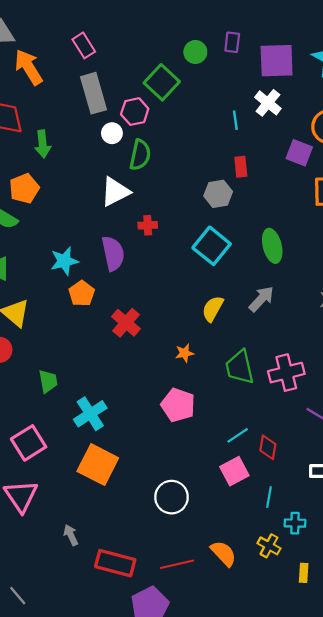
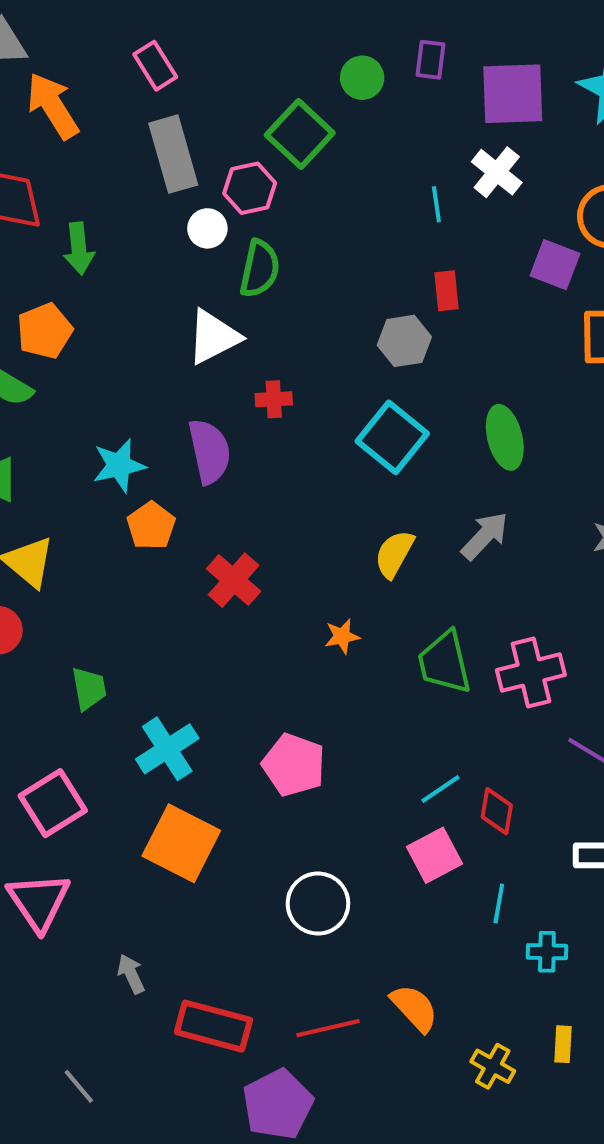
pink pentagon: (178, 405) -> (294, 765), moved
yellow cross: (269, 546) -> (493, 1066), moved
gray line: (18, 596) -> (79, 1086), moved

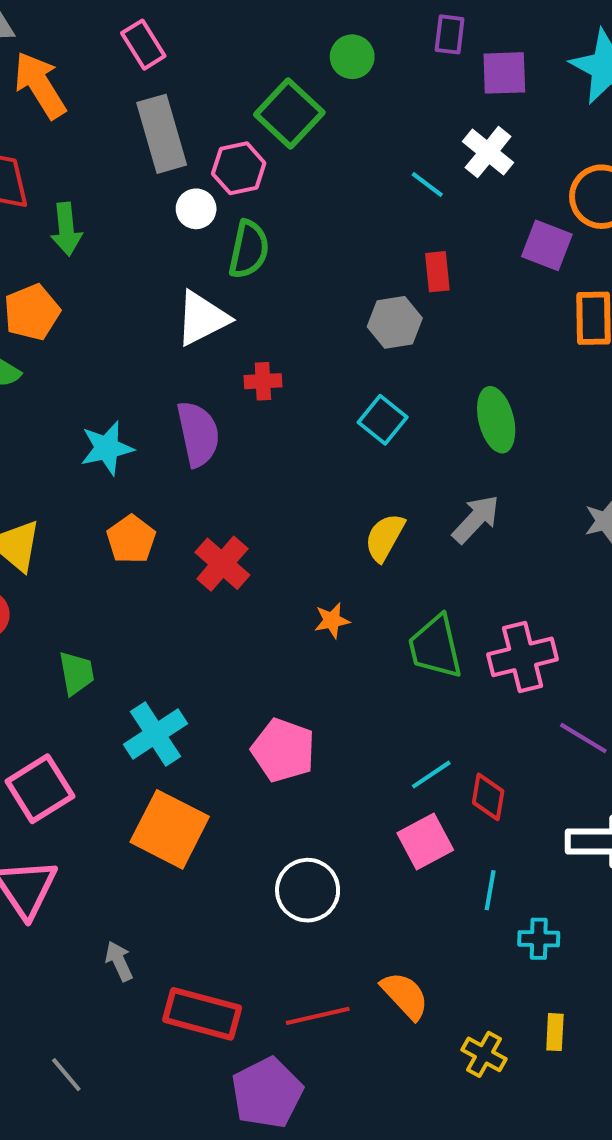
purple rectangle: (430, 60) -> (450, 34), moved
purple square: (513, 94) -> (504, 73), size x0.7
cyan line: (436, 204) -> (427, 184), turned -45
cyan square: (392, 437) -> (383, 420), size x0.7
orange pentagon: (151, 526) -> (131, 539), moved

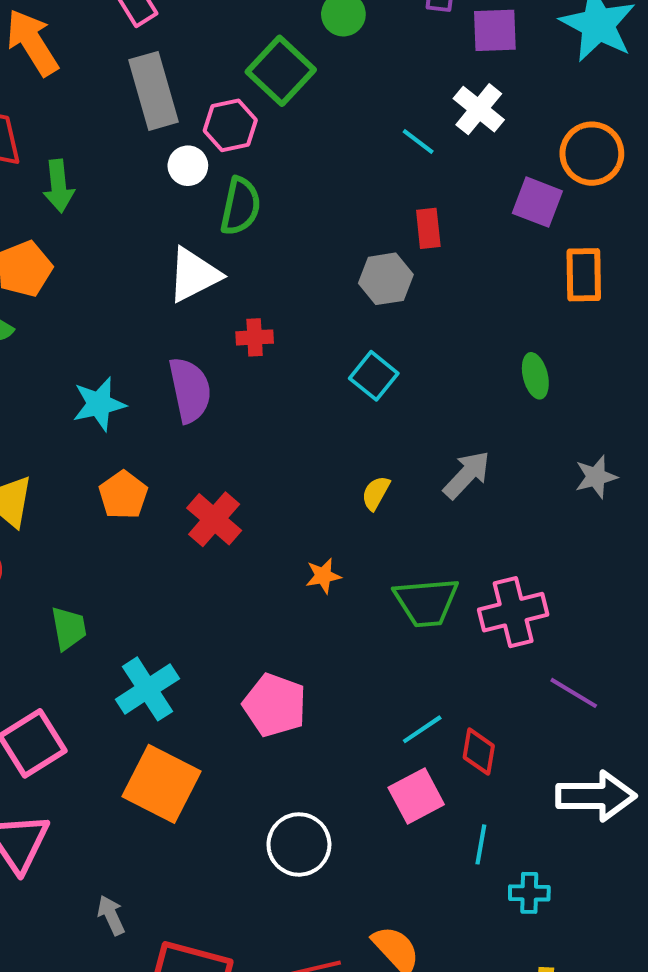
green ellipse: (496, 420) -> (535, 376), moved, size x0.7
yellow semicircle: (385, 537) -> (376, 493), size x0.7
green trapezoid: (435, 647) -> (426, 602), turned -82

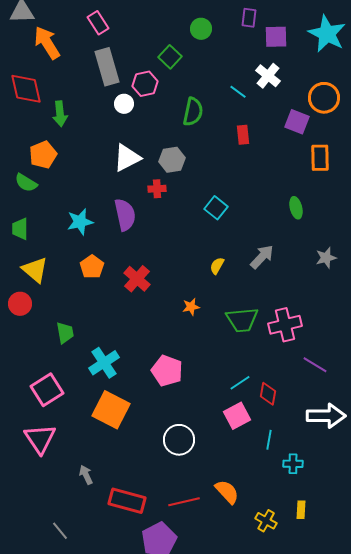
green square: (281, 71) -> (170, 57), size x0.7
green semicircle: (240, 206) -> (193, 112), moved
gray hexagon: (386, 279) -> (172, 160), moved

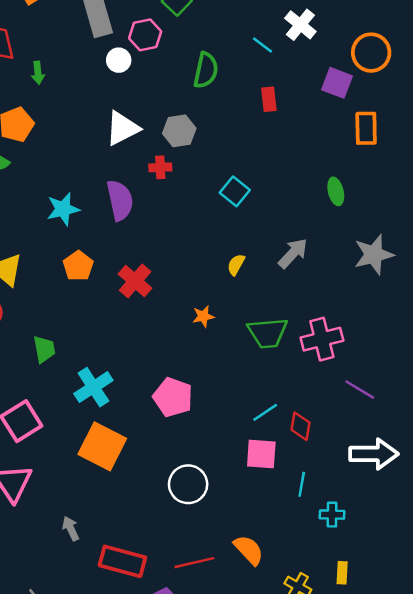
green arrow: (60, 114) -> (38, 73), size x0.7
gray star: (326, 258) -> (374, 255), size x1.5
pink square: (237, 416) -> (261, 454), turned 32

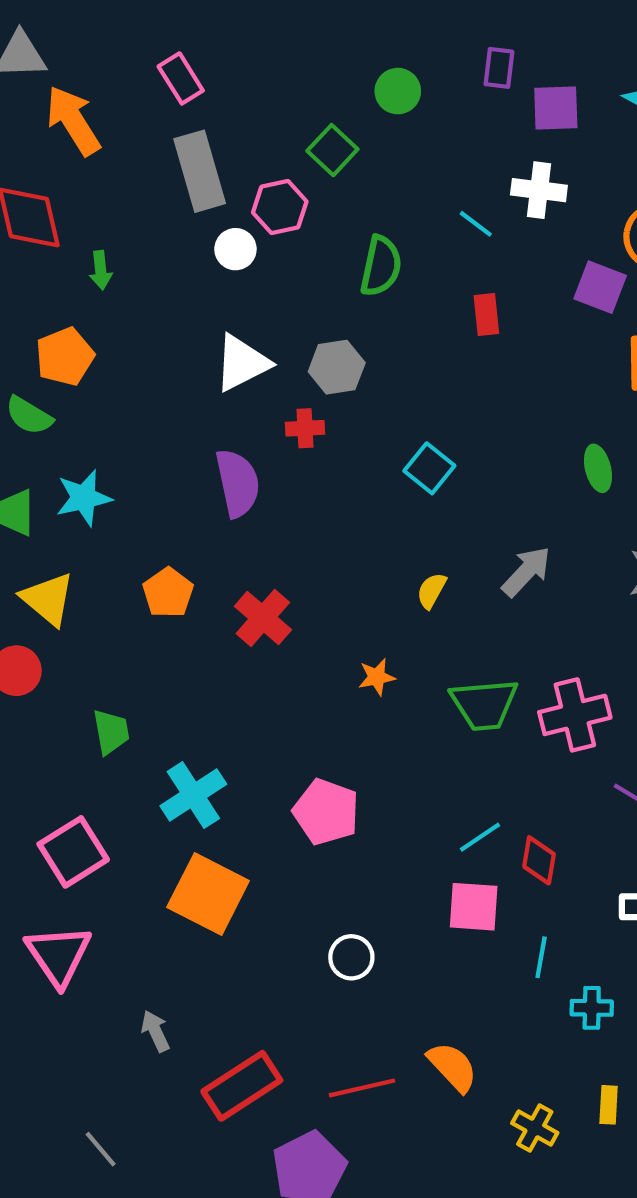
white cross: (300, 25) -> (539, 190), turned -32
cyan star: (63, 209) -> (84, 498), moved
white circle: (188, 484) -> (351, 957), size x0.7
red rectangle: (122, 561) -> (242, 1086), turned -48

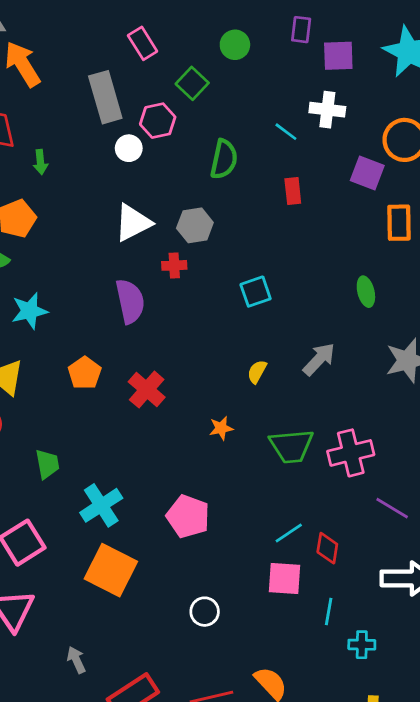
pink rectangle: (181, 78) -> (143, 43), moved
cyan square: (429, 468) -> (256, 292), turned 32

